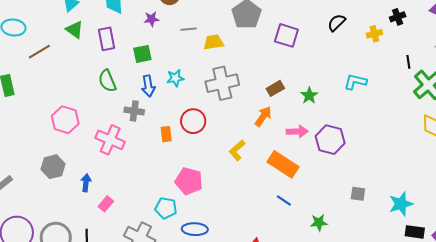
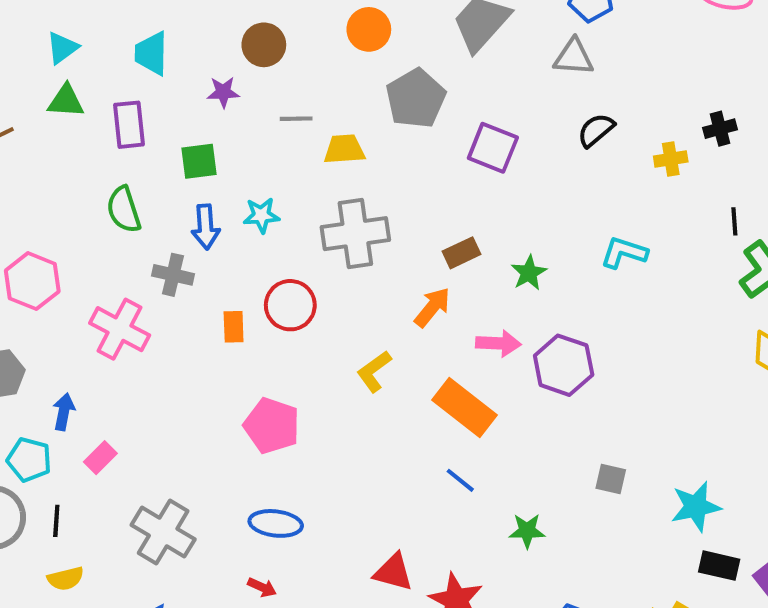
green triangle: (74, 30) -> (66, 101), turned -36
cyan pentagon: (166, 208) -> (29, 460), moved

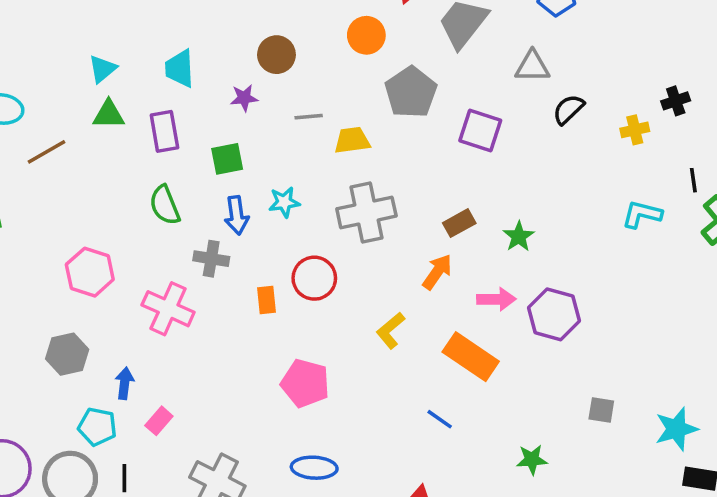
gray triangle: (574, 57) -> (532, 67), moved
cyan L-shape: (624, 253) -> (642, 214), moved
blue line: (460, 480) -> (440, 419), moved

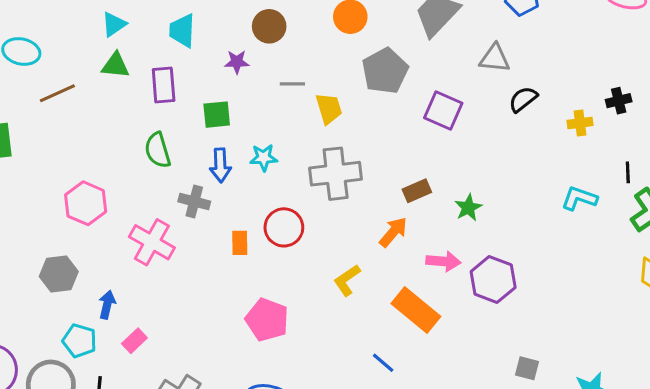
yellow trapezoid: (352, 140) -> (329, 108), turned 76

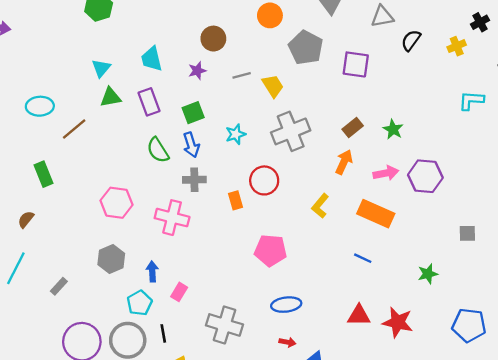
blue arrow: (220, 165) -> (191, 145), moved
cyan pentagon: (79, 341) -> (140, 303), turned -30

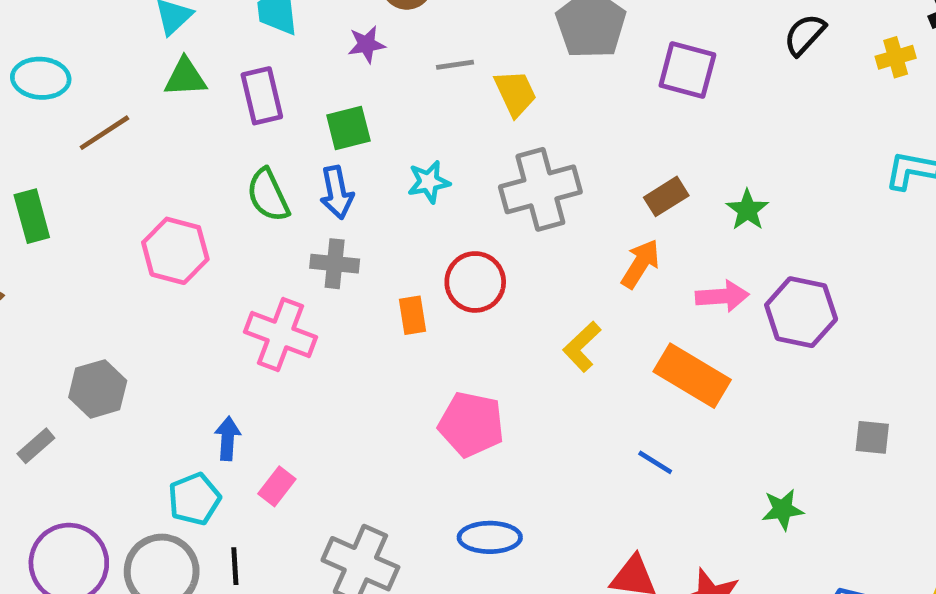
pink hexagon: (117, 203) -> (175, 251), moved
gray hexagon: (111, 259) -> (98, 389), moved

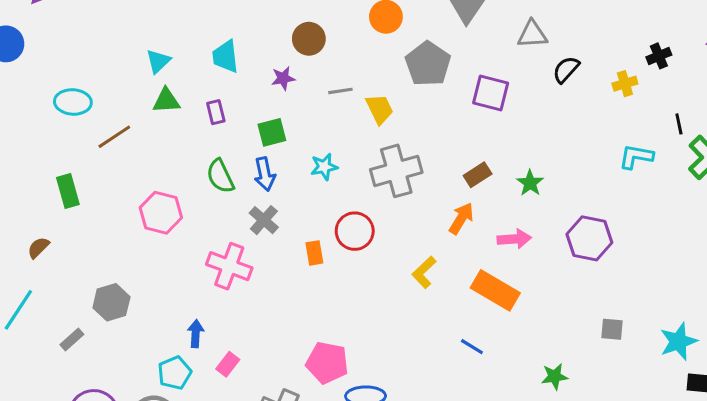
purple rectangle: (262, 96) -> (216, 112), size x0.7
gray cross: (335, 264) -> (264, 220), turned 36
purple hexagon: (801, 312) -> (589, 238), moved
pink pentagon: (471, 424) -> (327, 363), moved

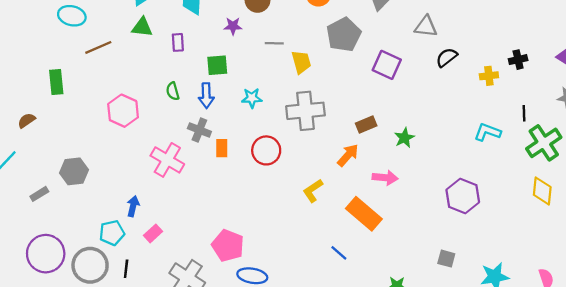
green semicircle: (220, 176) -> (173, 91), size x0.7
gray cross: (264, 220) -> (199, 130), turned -30
purple hexagon: (589, 238) -> (463, 196), moved
orange rectangle: (314, 253) -> (222, 148), moved

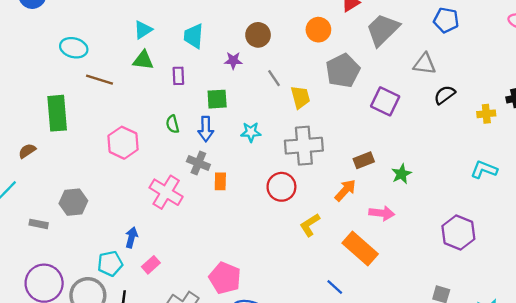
gray line: (274, 43) -> (274, 78), turned 54
brown line: (98, 47) -> (99, 80), turned 40
green rectangle: (56, 82) -> (57, 113), size x1.4
red circle: (266, 150) -> (281, 187), moved
gray rectangle: (39, 194) -> (39, 224), turned 42

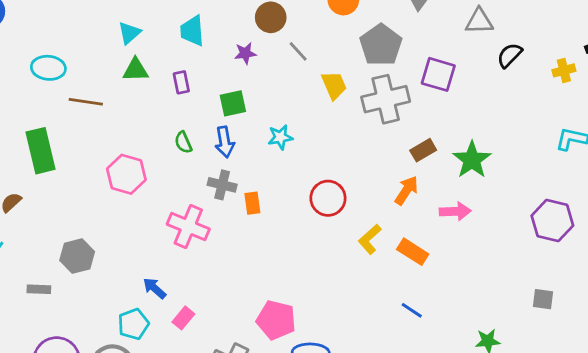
gray line: (274, 78) -> (298, 51), moved
gray cross: (304, 146) -> (386, 99), moved
green star: (401, 174) -> (472, 160), size x1.5
blue arrow: (131, 237) -> (155, 288), turned -54
orange rectangle: (360, 249) -> (413, 252), moved, size x0.7

